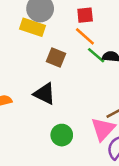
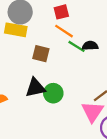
black triangle: (45, 94) -> (35, 88), turned -30
green circle: (62, 135) -> (53, 93), moved

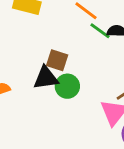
brown square: (41, 54) -> (57, 60), moved

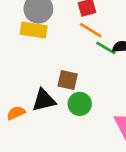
black triangle: (46, 78) -> (44, 100), moved

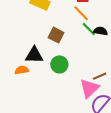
brown square: (68, 80) -> (56, 35), moved
orange semicircle: (16, 113) -> (22, 70), moved

